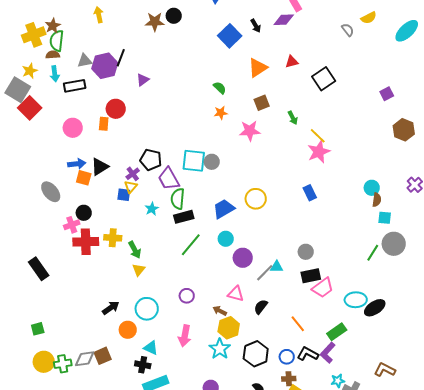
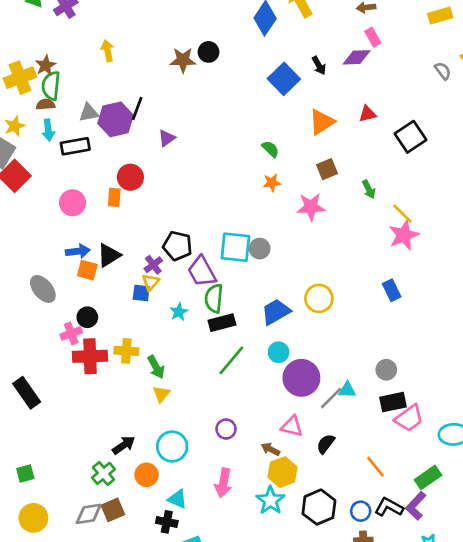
purple circle: (243, 258) -> (301, 378), size x1.4
green cross: (63, 364) -> (103, 473), moved, turned -30

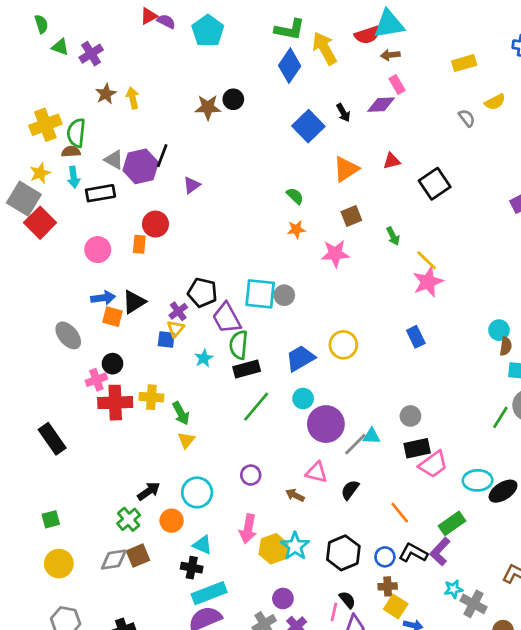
brown star: (46, 65) -> (106, 94), moved
gray triangle: (89, 113) -> (114, 160), turned 40
yellow hexagon: (283, 472) -> (274, 549), moved

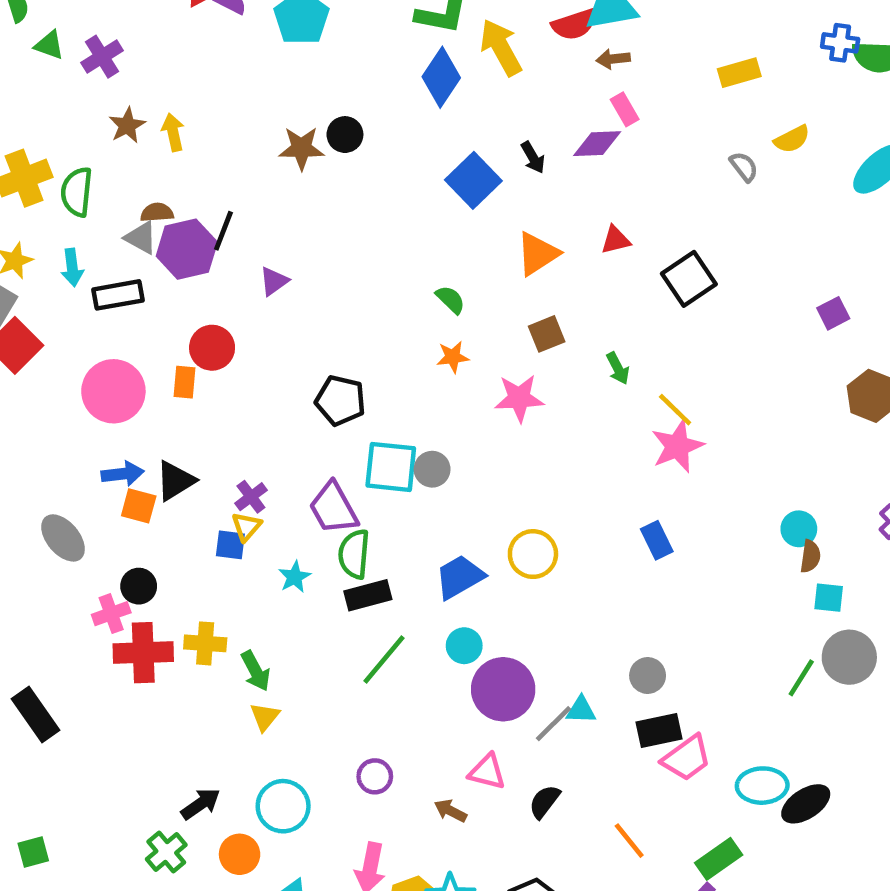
brown semicircle: (71, 152) -> (157, 212), moved
pink circle: (98, 250) -> (113, 391), size x1.4
black pentagon: (202, 293) -> (340, 400), moved

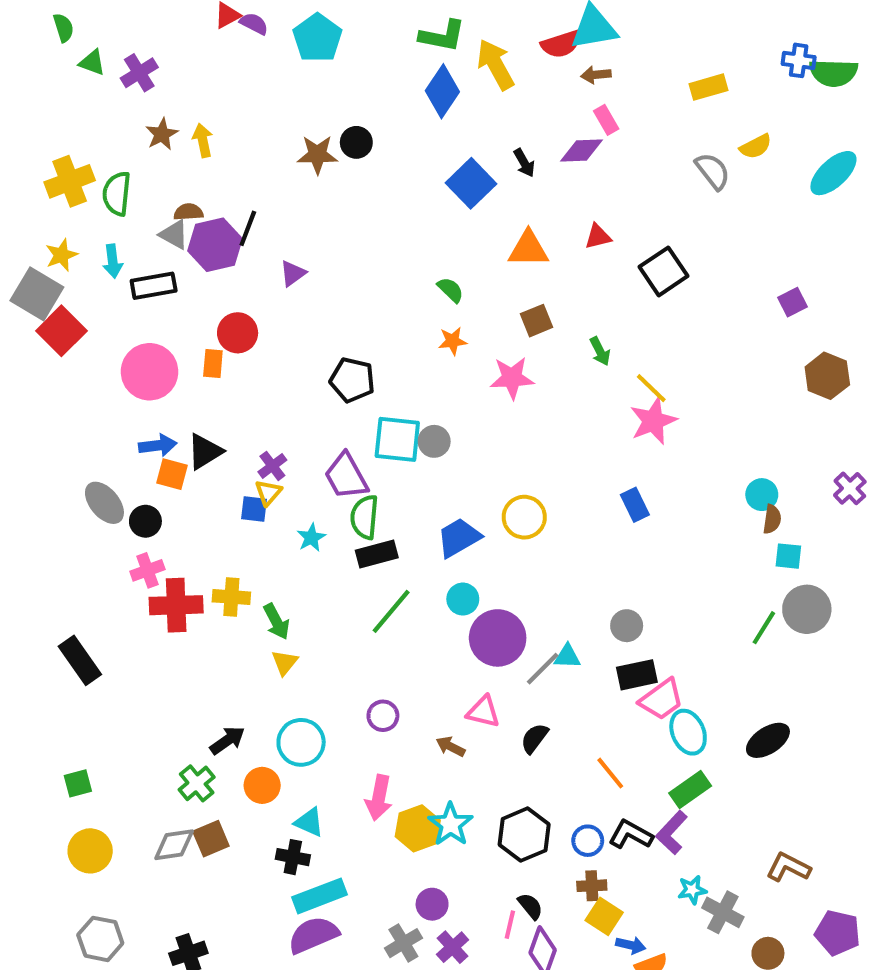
gray semicircle: (744, 167) -> (713, 171), size x1.4
orange triangle: (538, 254) -> (528, 249), turned 33
black circle: (139, 586) -> (145, 521), moved
cyan ellipse: (762, 786) -> (688, 732), moved, turned 69

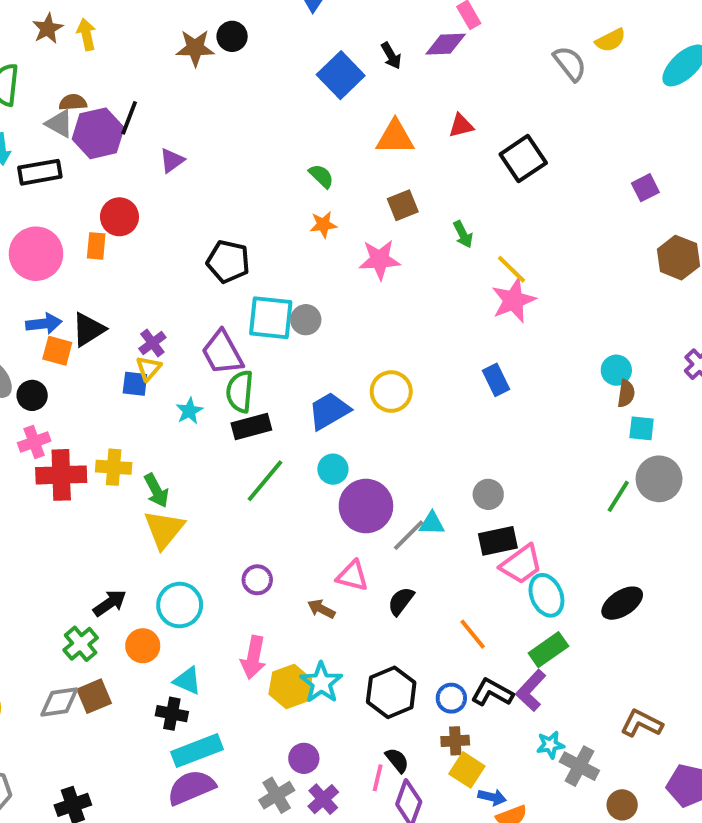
yellow triangle: (285, 663) -> (164, 529), size x1.6

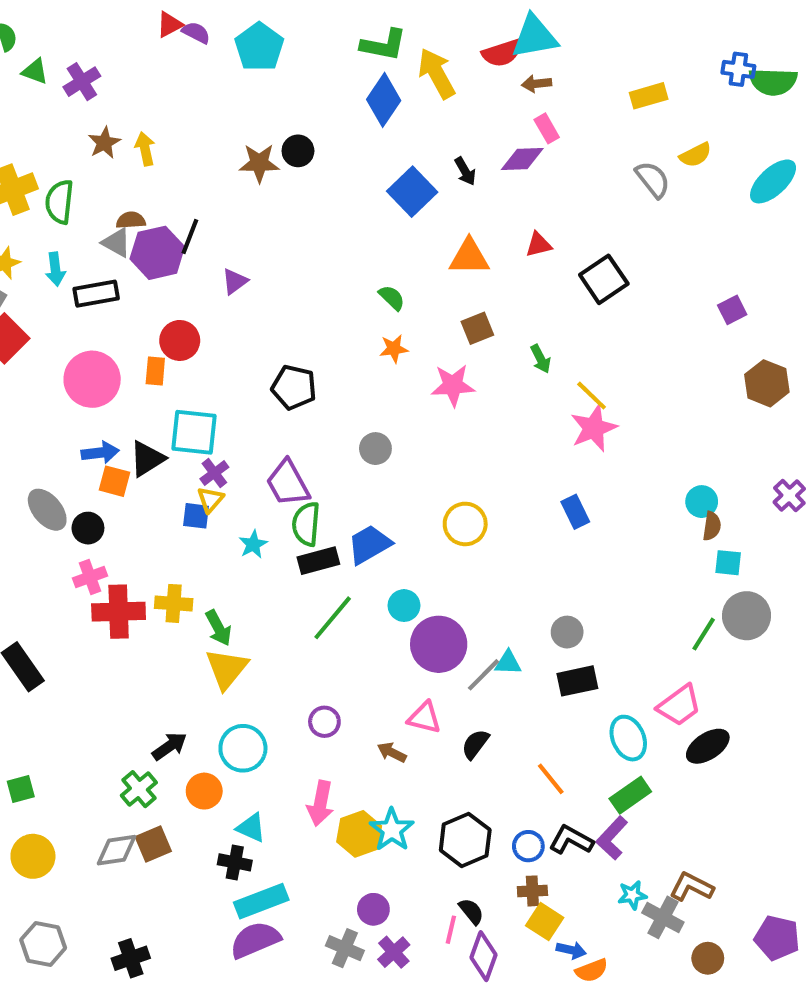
cyan square: (271, 318) -> (194, 432), moved
blue trapezoid: (329, 411) -> (369, 544), moved
pink trapezoid: (521, 564) -> (679, 705), moved
brown L-shape: (642, 723) -> (691, 887), moved
gray cross: (277, 795) -> (345, 948), turned -36

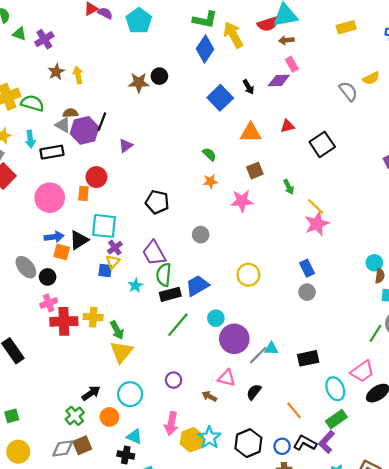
yellow rectangle: (649, 96) -> (346, 27), moved
green semicircle: (59, 202) -> (32, 103), turned 100
gray circle: (567, 632) -> (307, 292), moved

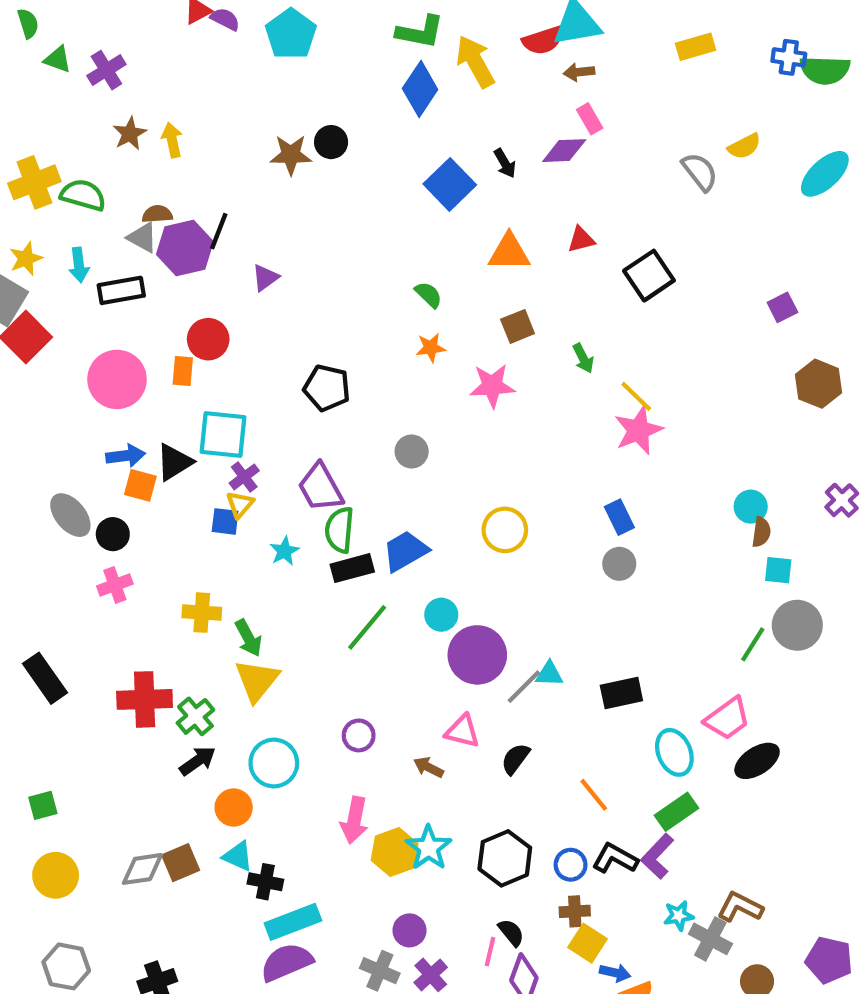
red cross: (64, 321) -> (145, 699), moved
green cross: (75, 416) -> (195, 716), moved
cyan triangle: (134, 437) -> (238, 856), moved

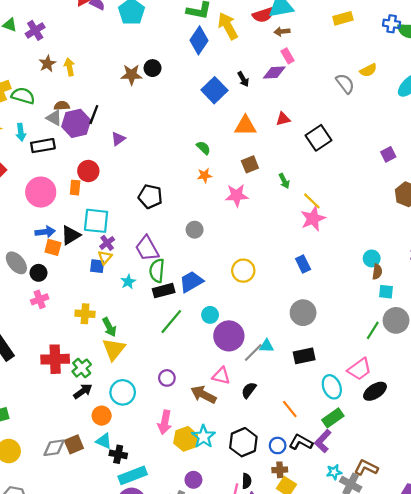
gray circle: (619, 564) -> (303, 313), moved, size x1.5
brown arrow: (429, 767) -> (203, 395), size x1.6
black semicircle: (511, 933) -> (247, 481), turned 40

